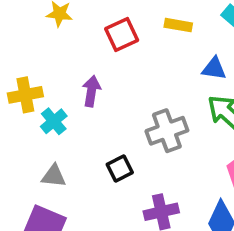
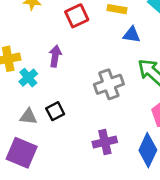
blue triangle: (214, 68) -> (132, 35), moved
black square: (120, 168) -> (55, 111), moved

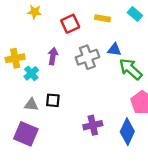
blue triangle: (132, 35) -> (114, 50), moved
gray cross: (109, 84) -> (87, 57), moved
black square: (55, 111) -> (53, 100), turned 32

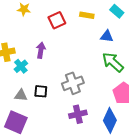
blue triangle: (114, 50) -> (107, 36), moved
gray cross: (87, 57) -> (73, 83), moved

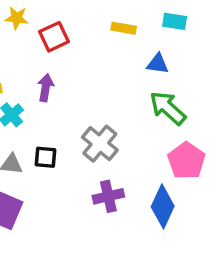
cyan rectangle: (117, 11) -> (175, 21), turned -32
red square: (57, 20) -> (54, 37), moved
gray cross: (73, 83) -> (100, 144), turned -30

